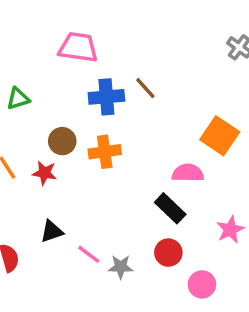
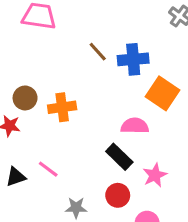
blue cross: (106, 97) -> (133, 59), moved
pink star: (230, 230) -> (155, 175), moved
pink line: (89, 254) -> (48, 169), moved

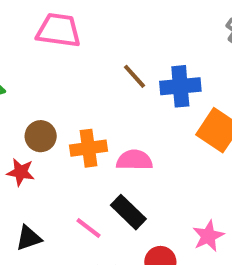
pink semicircle: (135, 126) -> (134, 160), moved
black rectangle: (119, 157) -> (128, 212), moved
pink line: (48, 169) -> (89, 228), moved

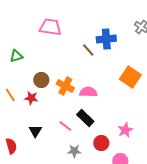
blue cross: (180, 86) -> (106, 39), moved
orange cross: (89, 148) -> (65, 86), turned 36
black triangle: (29, 238) -> (35, 131), turned -40

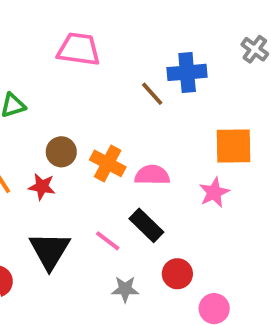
orange square: (130, 77) -> (234, 146), turned -35
pink star: (125, 130) -> (214, 192), moved
black triangle: (35, 131) -> (50, 251), size x1.6

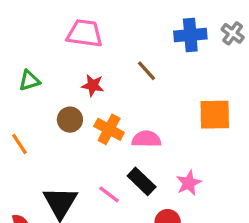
blue cross: (187, 72) -> (190, 35), moved
red star: (42, 187) -> (93, 85), moved
pink star: (214, 192) -> (189, 183), moved

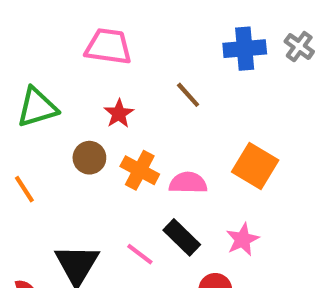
green triangle: (29, 81) -> (37, 107), size x1.5
red star: (93, 85) -> (119, 114), turned 30
orange square: (215, 115) -> (255, 166), moved, turned 32

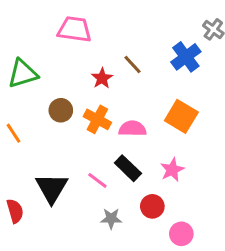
blue cross: (245, 49) -> (186, 57), moved, turned -32
red star: (119, 114) -> (102, 78), moved

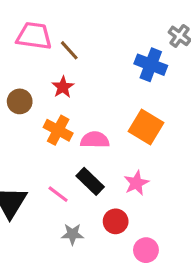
blue cross: (186, 57) -> (151, 65), turned -32
brown line: (132, 64) -> (69, 50), moved
brown circle: (61, 110) -> (20, 101), moved

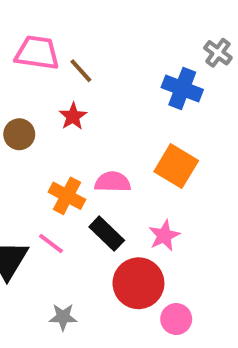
orange cross: (58, 130) -> (67, 196), moved
pink line: (58, 194) -> (51, 244), moved
red circle: (116, 221) -> (138, 283), size x1.6
gray star: (72, 234) -> (63, 317), moved

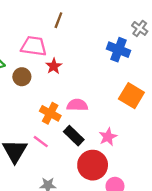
pink trapezoid: (37, 53) -> (34, 46), moved
brown line: (81, 71) -> (58, 20), moved, turned 63
orange square: (176, 166) -> (131, 96), moved

